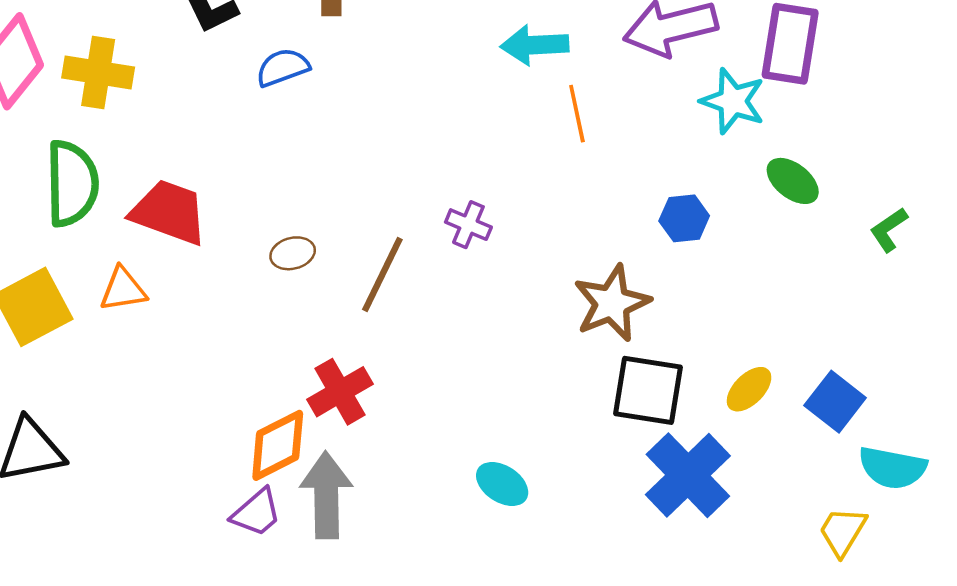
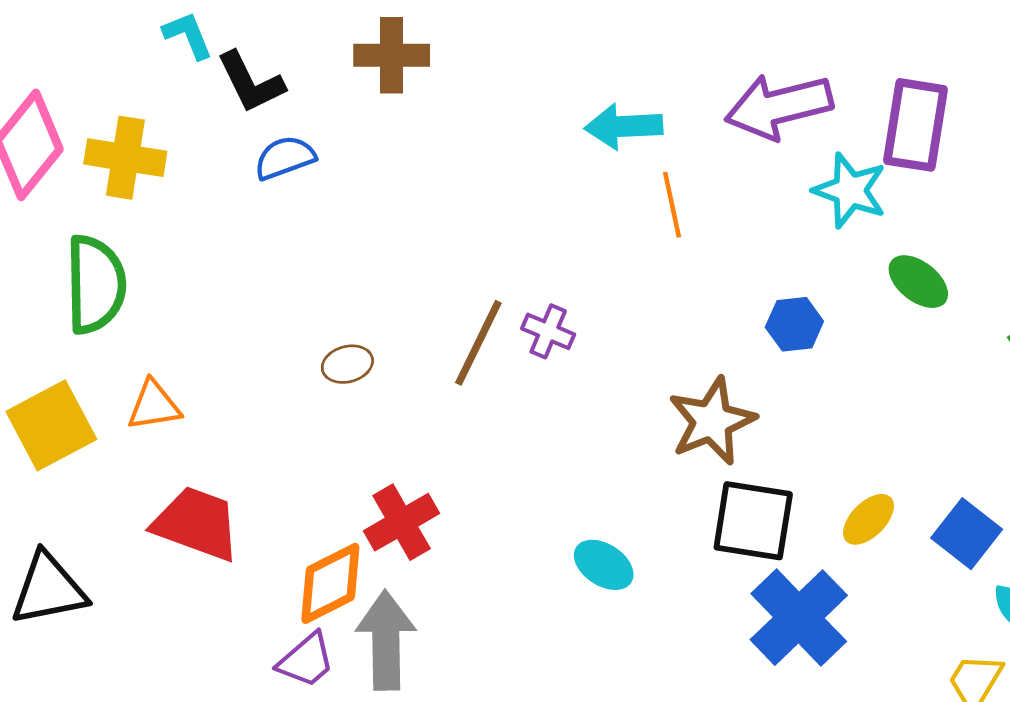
blue semicircle: (283, 67) -> (285, 158), moved
red trapezoid: (169, 212) -> (197, 524), moved
brown line: (382, 274) -> (478, 343), moved
cyan ellipse: (502, 484) -> (604, 565), moved

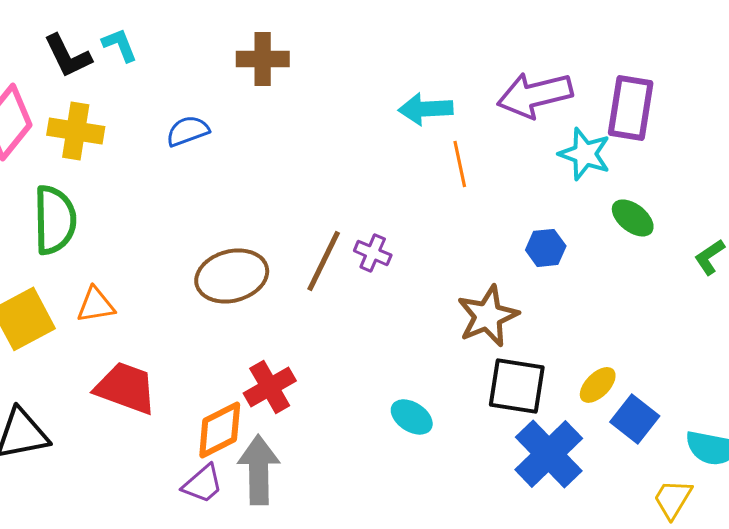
black L-shape: (251, 82) -> (68, 56), moved
brown ellipse: (347, 364) -> (232, 276), size x2.0
blue square: (967, 534) -> (635, 419), moved

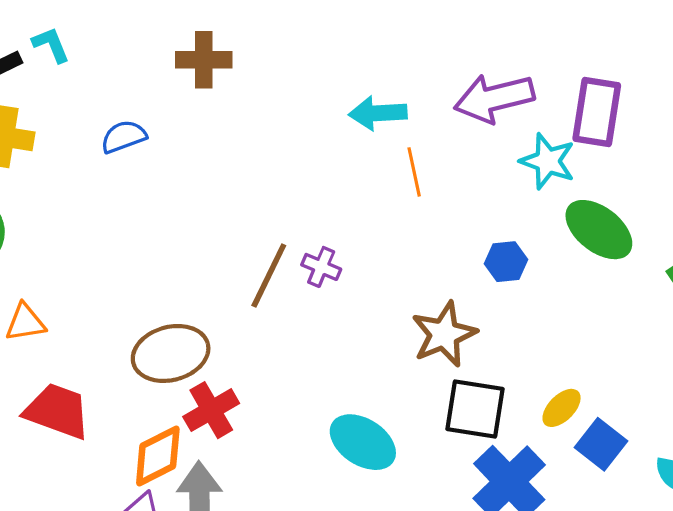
green ellipse: (633, 218) -> (599, 230), size x1.5
brown ellipse: (232, 276) -> (171, 353), moved
cyan ellipse: (412, 417) -> (363, 442), size x1.5

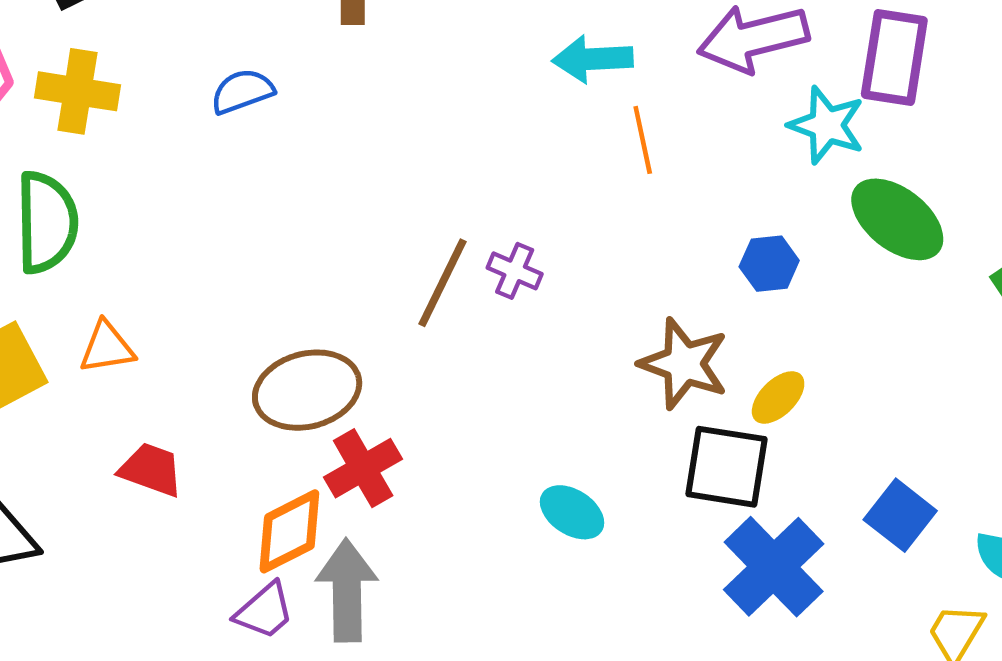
brown star: (444, 334) -> (684, 364), turned -30
yellow ellipse: (562, 408) -> (778, 397), moved
red trapezoid: (57, 411) -> (151, 470), size x0.7
cyan ellipse: (363, 442) -> (572, 512), size x0.7

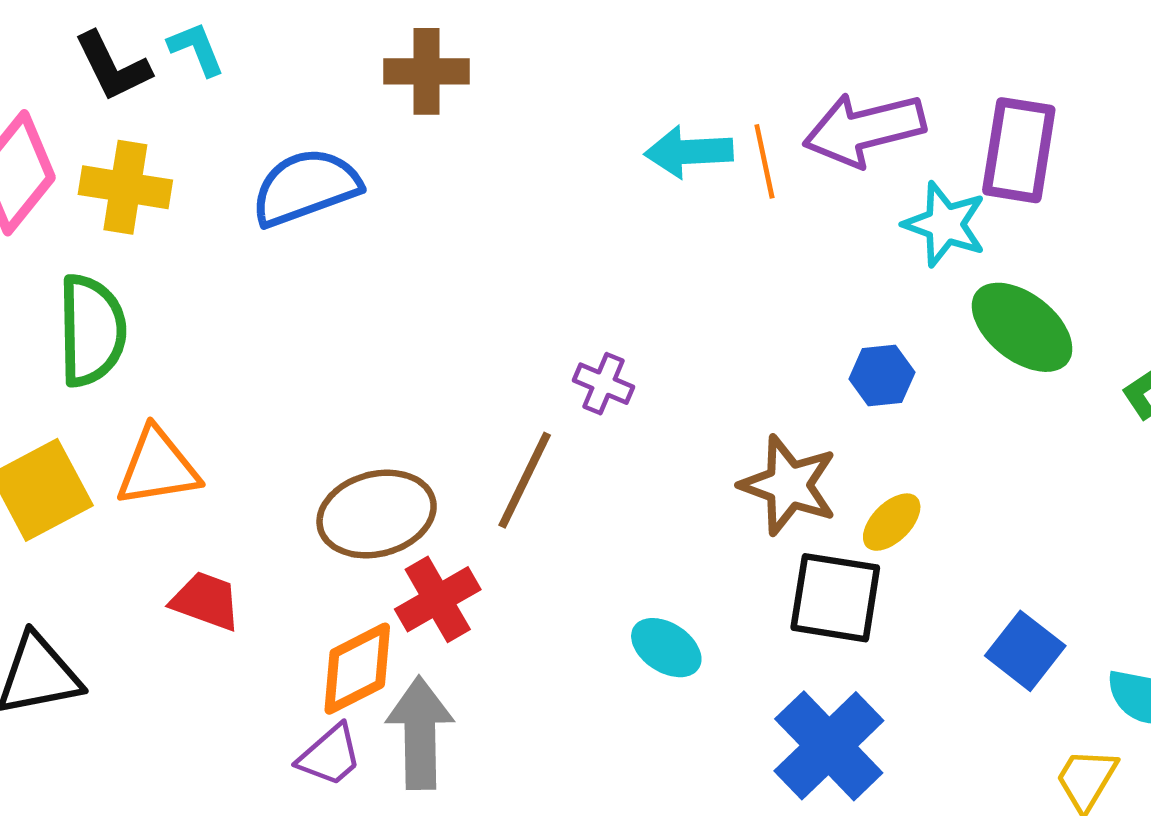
blue semicircle: (242, 91) -> (306, 187), size x1.6
orange line: (643, 140) -> (764, 161), moved
brown line: (442, 283) -> (525, 480), moved
orange triangle: (107, 347) -> (158, 467), size x1.4
blue cross: (774, 567) -> (829, 746), moved

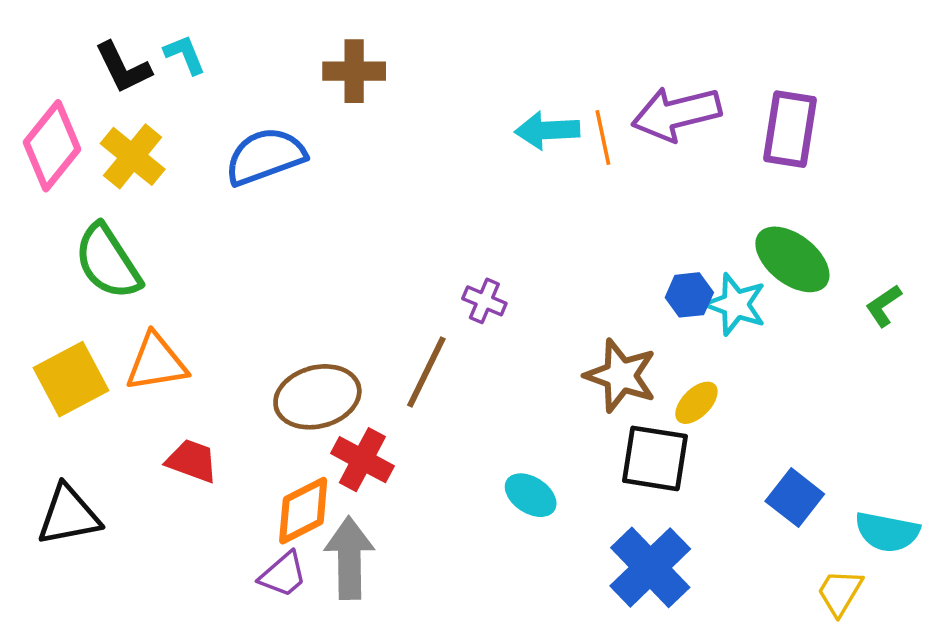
yellow cross: (125, 187) -> (133, 156), turned 30
cyan star: (945, 224) -> (736, 304), moved
green semicircle: (92, 331) -> (108, 262), turned 148
red cross: (438, 599) -> (362, 460), turned -32

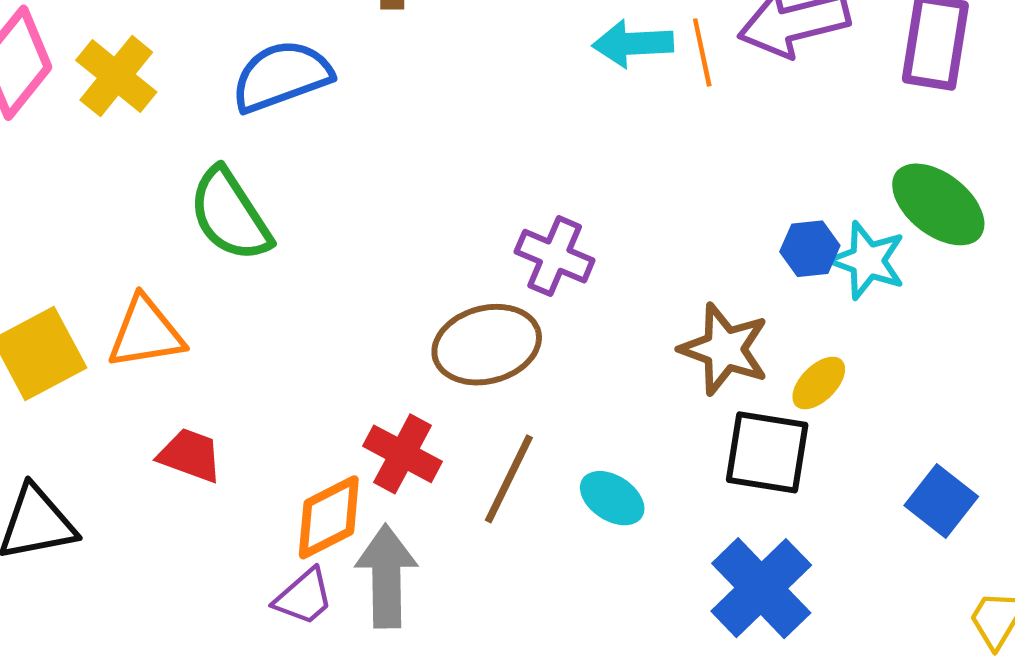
green semicircle: (108, 262) -> (230, 215), moved
purple cross: (484, 301) -> (555, 256), size x1.4
brown line: (426, 372) -> (509, 479), moved
brown ellipse: (317, 397) -> (487, 345), moved

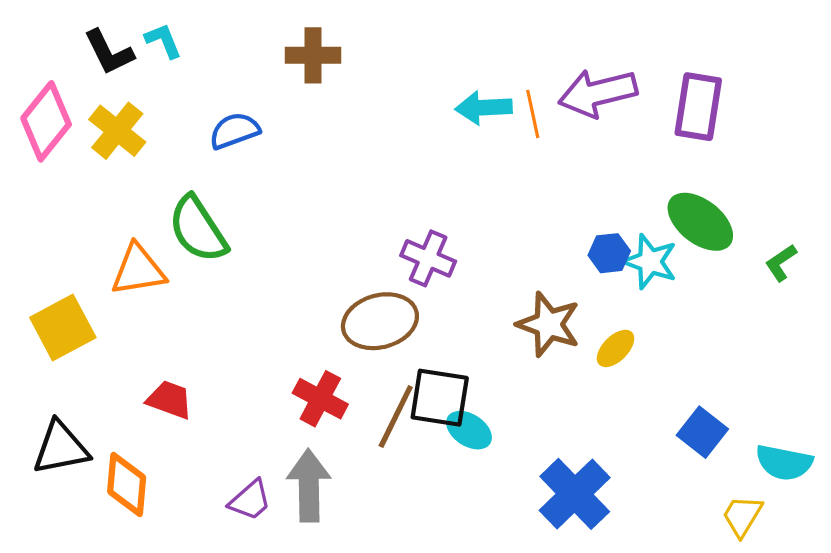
blue semicircle: (282, 76) -> (234, 131), size x0.7
orange triangle: (146, 333) -> (138, 270), moved
black square: (767, 452) -> (440, 398), moved
orange diamond: (329, 517) -> (127, 485), moved, turned -58

